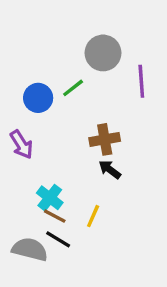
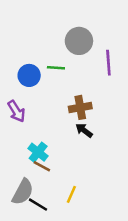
green line: (73, 88) -> (56, 68), turned 42
yellow line: (93, 216) -> (71, 194), moved
black line: (58, 239) -> (38, 205), moved
gray semicircle: (30, 249) -> (23, 192), turned 104

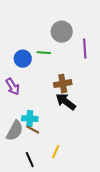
black arrow: (84, 130) -> (66, 102), size x1.5
cyan cross: (38, 152) -> (30, 119), turned -35
gray semicircle: (23, 192) -> (15, 131), moved
black line: (38, 205) -> (30, 160), turned 35

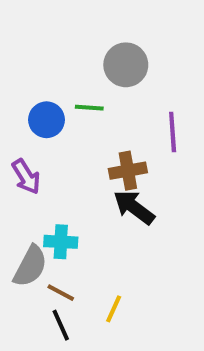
purple line: (85, 49) -> (173, 132), moved
brown line: (33, 130) -> (61, 293), moved

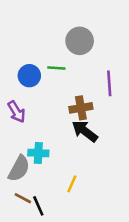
brown line: (61, 293) -> (23, 198), moved
yellow line: (114, 309) -> (72, 184), moved

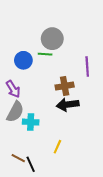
gray circle: (80, 41) -> (52, 39), moved
black arrow: (85, 131) -> (68, 105), turned -45
gray semicircle: (19, 168) -> (15, 112), moved

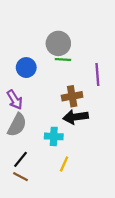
green line: (45, 54) -> (63, 60), moved
cyan cross: (31, 122) -> (54, 136), moved
black line: (31, 164) -> (20, 159), moved, turned 63

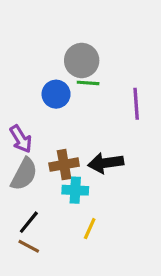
blue circle: (26, 68) -> (56, 94), moved
brown cross: (72, 96) -> (64, 165), moved

